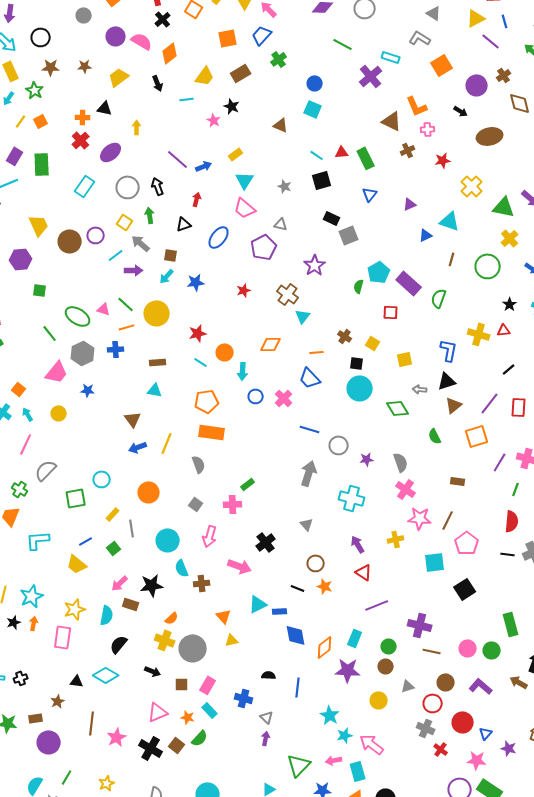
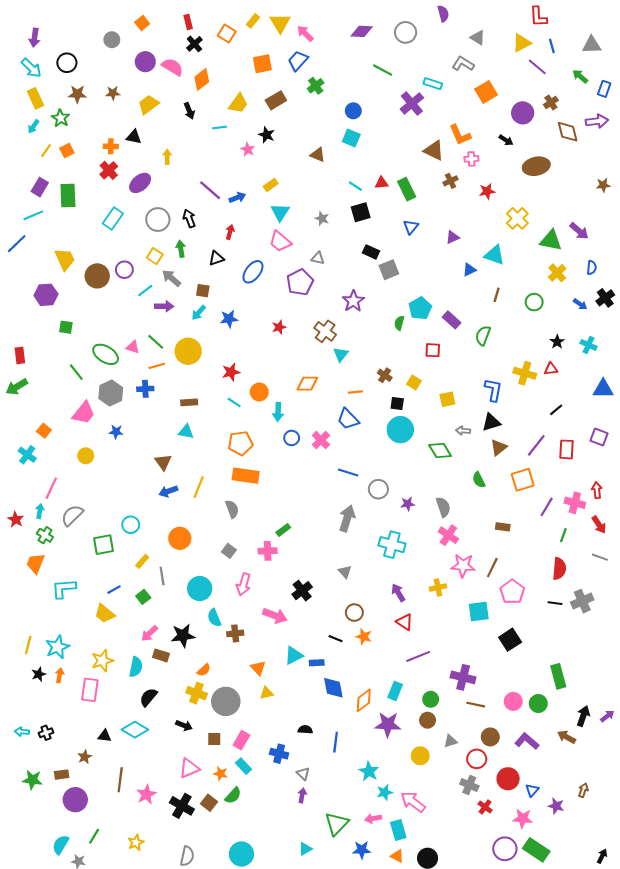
green circle: (488, 266) -> (534, 302), size x0.7
purple rectangle: (409, 283) -> (452, 320), size x0.7
cyan arrow: (28, 414) -> (40, 511), moved, turned 40

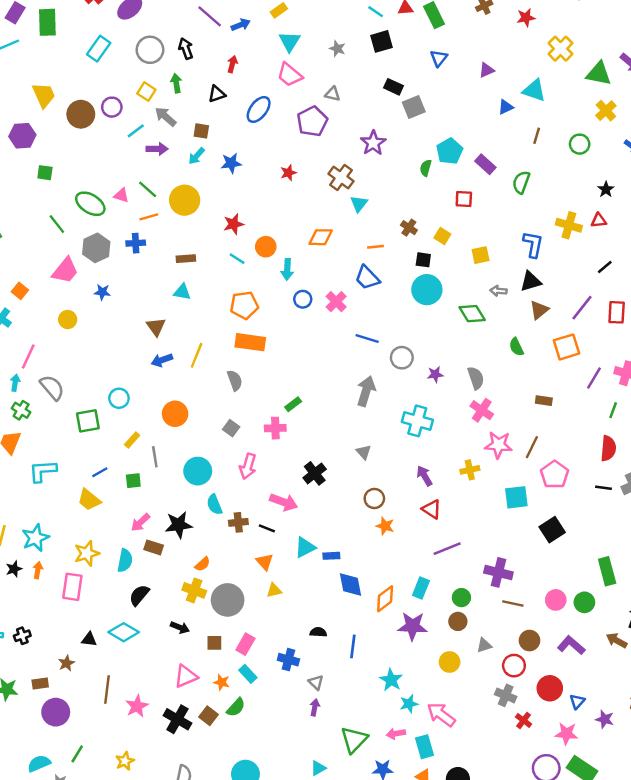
gray semicircle: (72, 515) -> (52, 388), turned 95
green square: (143, 597) -> (133, 481), turned 32
black line: (336, 639) -> (267, 528), moved
cyan semicircle: (61, 845) -> (39, 763), turned 36

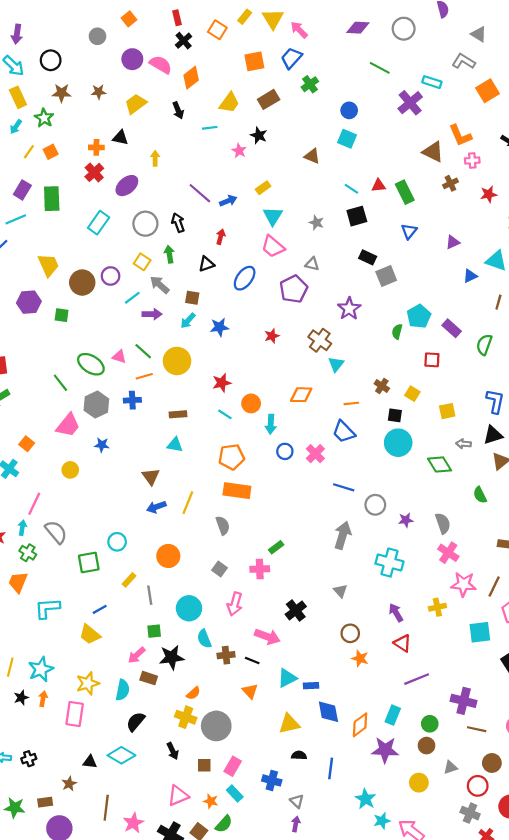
green square: (45, 173) -> (62, 315), moved
green square: (133, 481) -> (154, 631), moved
yellow triangle: (274, 590) -> (289, 724), moved, size x1.5
black arrow: (180, 627) -> (173, 751), turned 42

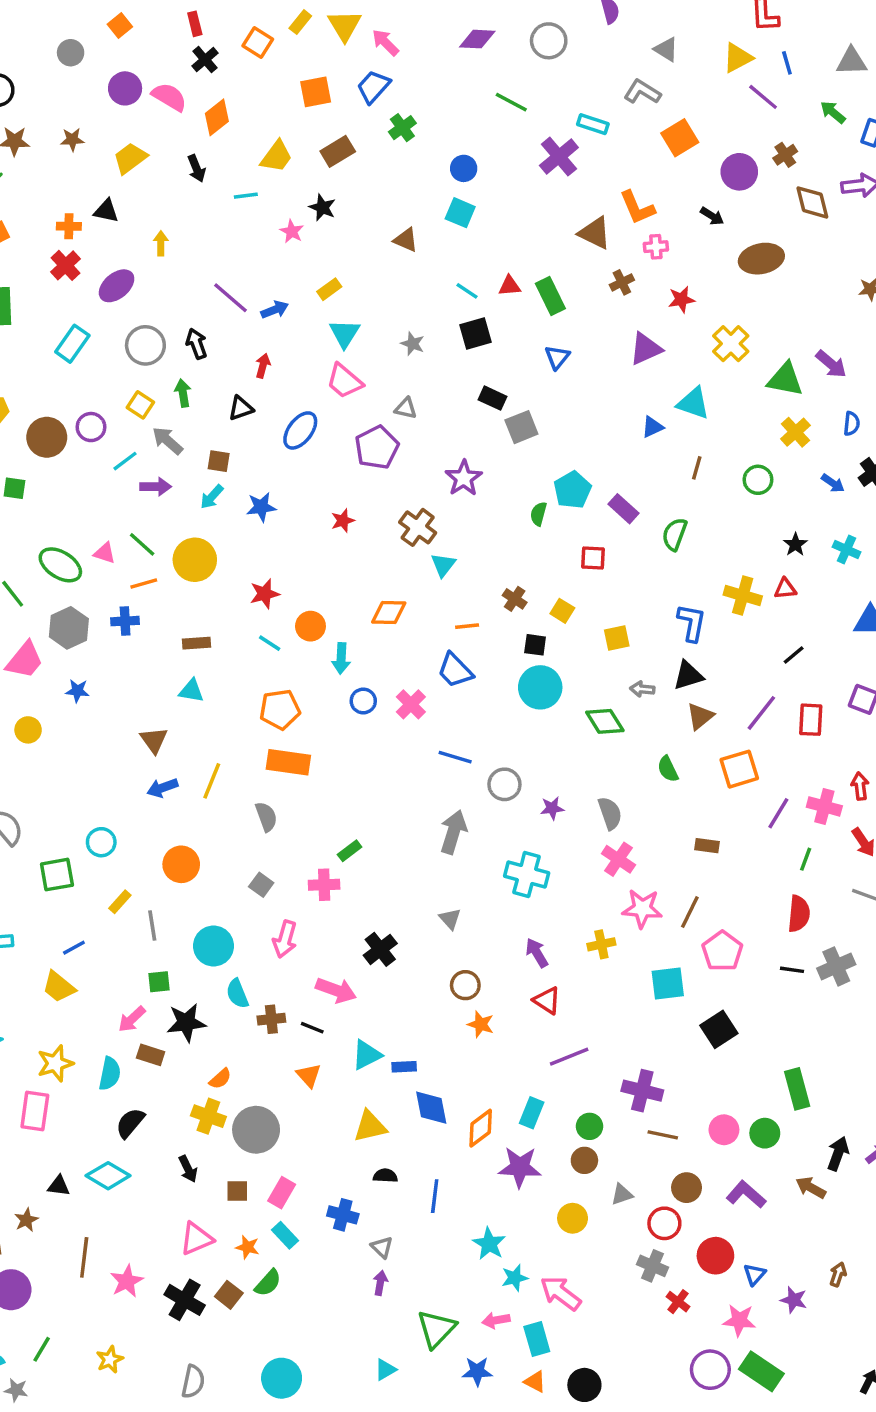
purple triangle: (453, 242) -> (646, 349), moved, size x1.5

